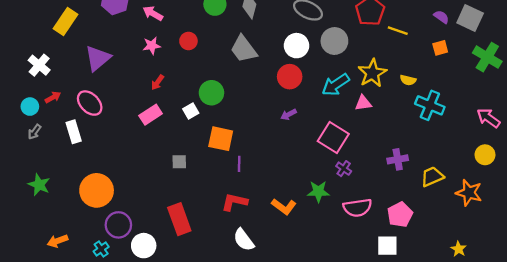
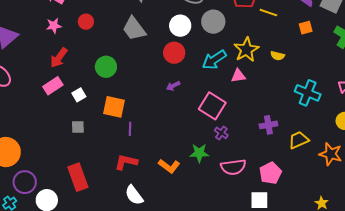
red arrow: (157, 82) -> (59, 58), size x1.5
cyan cross: (430, 105) -> (308, 93), moved
white square: (191, 111) -> (79, 95), moved

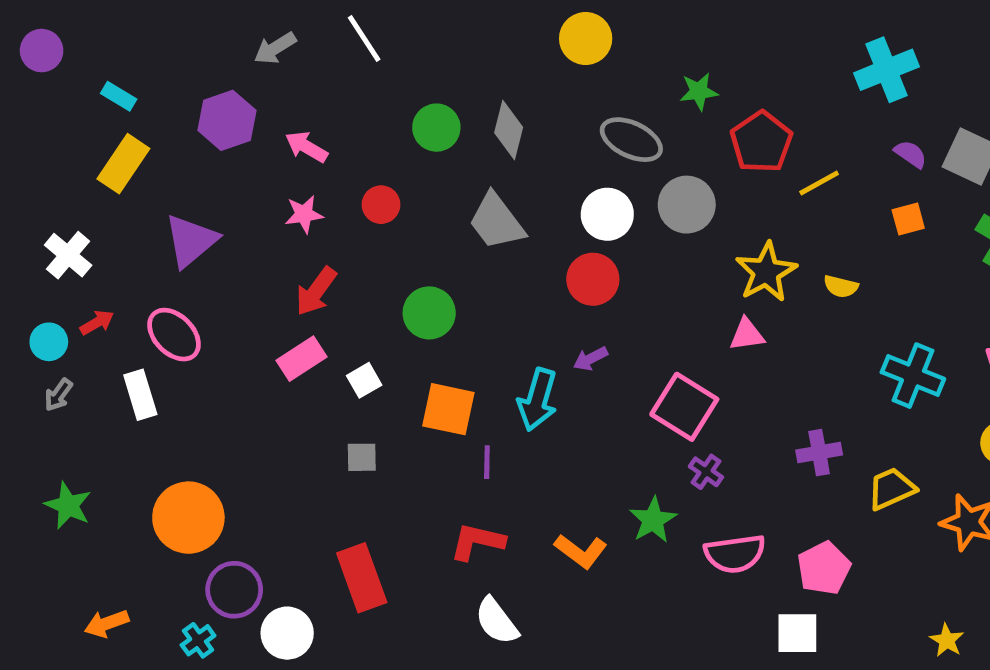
yellow line: (268, 13) -> (819, 183), turned -48
cyan arrow: (214, 60) -> (537, 400), moved, turned -40
green star: (199, 153) -> (653, 520), turned -30

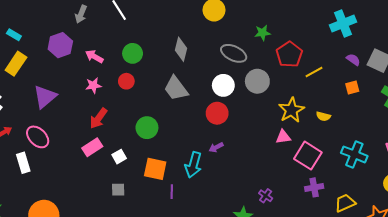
gray arrow: (275, 48) -> (81, 14), turned -36
green circle: (436, 128) -> (133, 53), moved
pink square: (684, 407) -> (308, 156), moved

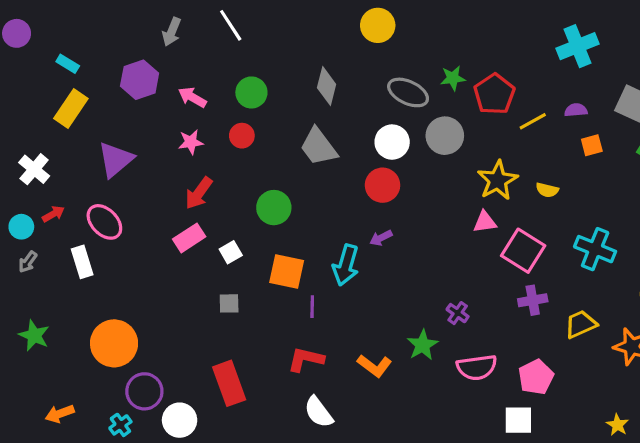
green star: (263, 33) -> (453, 78), moved
purple semicircle: (353, 60) -> (576, 110), moved, turned -40

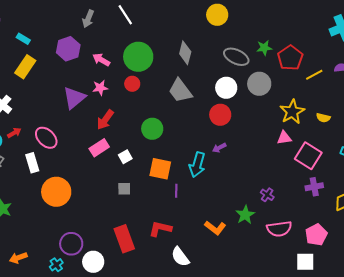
green circle: (251, 92) -> (138, 57), size x1.5
purple triangle: (116, 160) -> (74, 98), moved
orange circle: (114, 343) -> (56, 192), moved
red L-shape: (306, 359) -> (160, 229), moved

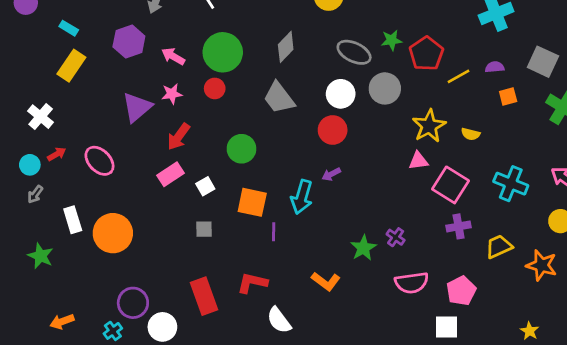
gray diamond: (185, 53) -> (286, 47), turned 30
white rectangle: (32, 163) -> (73, 220), moved
green star: (245, 215) -> (363, 248), moved

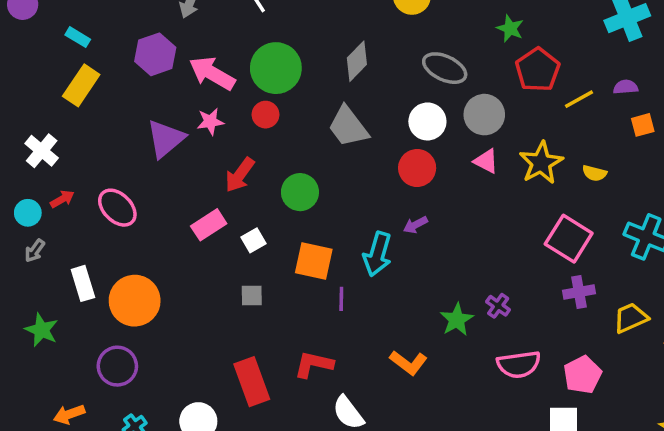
green star: (392, 40) -> (510, 28), moved, turned 30
pink arrow: (173, 56) -> (212, 73), size x1.5
red arrow: (179, 137) -> (240, 175), moved
pink triangle: (418, 161) -> (486, 161), moved, turned 35
purple circle: (133, 303) -> (117, 366), moved

